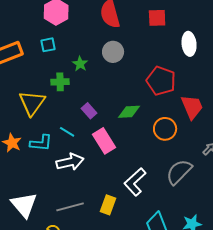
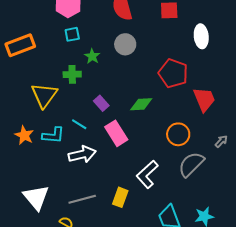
cyan square: (48, 45) -> (72, 34), moved
orange circle: (165, 129) -> (178, 134), moved

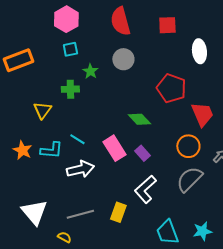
yellow triangle: (44, 95) -> (42, 110), size x0.7
purple rectangle: (101, 103) -> (142, 153), moved
green diamond: (141, 104) -> (139, 119), turned 50
orange circle: (178, 134) -> (188, 146), moved

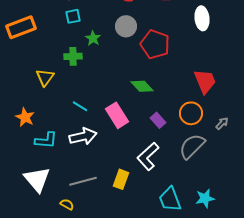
red pentagon: (171, 88) -> (155, 44), moved
cyan L-shape: (51, 150) -> (46, 140), moved
purple rectangle: (142, 153) -> (158, 120), moved

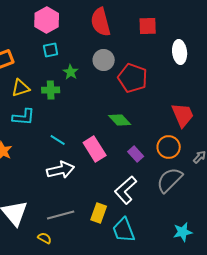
yellow triangle: (45, 77) -> (21, 88), moved, turned 36
cyan L-shape: (46, 140) -> (24, 117), moved
cyan trapezoid: (170, 199) -> (124, 230), moved

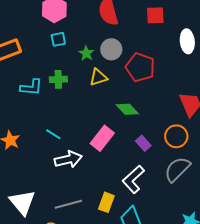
green star: (71, 72) -> (86, 53), moved
yellow triangle: (21, 88) -> (98, 77), moved
cyan L-shape: (24, 117) -> (31, 87), moved
cyan line: (58, 140) -> (53, 134), moved
pink rectangle: (95, 149) -> (102, 138), turned 70

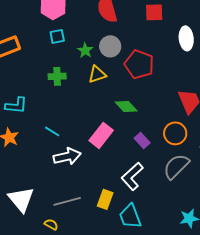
cyan L-shape: (31, 87) -> (16, 105), moved

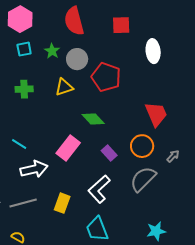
green star: (85, 50) -> (52, 51), moved
yellow rectangle: (105, 199) -> (62, 203), moved
gray line: (67, 201) -> (23, 203), moved

